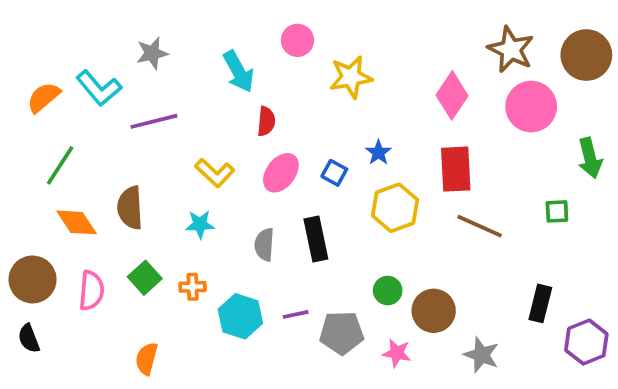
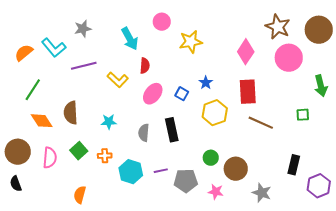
yellow L-shape: (215, 173) -> (118, 80), moved

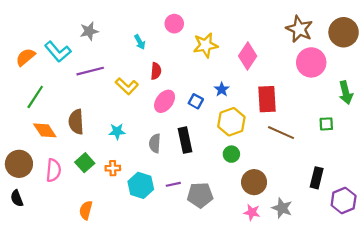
cyan arrow: (130, 39) -> (140, 42), size x0.6
pink diamond: (246, 52) -> (248, 56), moved
green circle: (211, 158) -> (231, 154), moved
pink star: (216, 192) -> (252, 212), moved

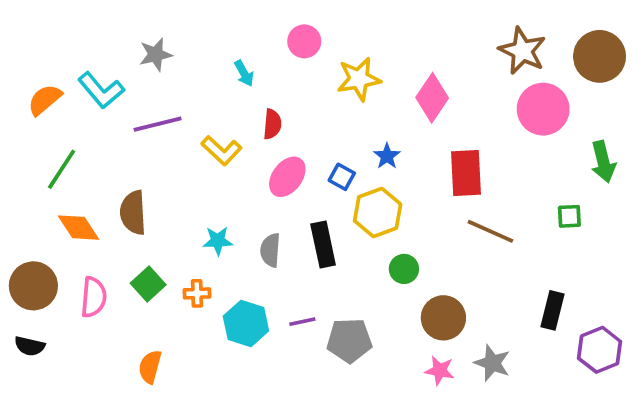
yellow hexagon: (231, 122) -> (378, 213), moved
cyan star: (117, 131) -> (218, 241), moved
black semicircle: (17, 198) -> (30, 346), turned -56

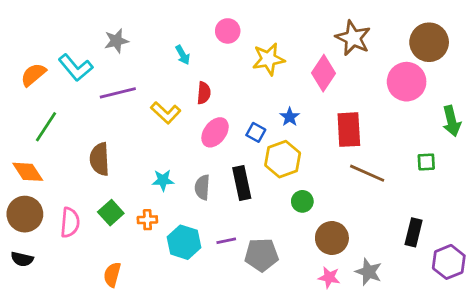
brown star: (522, 51) -> (353, 38), moved
brown circle: (600, 56) -> (429, 42), moved
orange diamond: (79, 228) -> (28, 172), moved

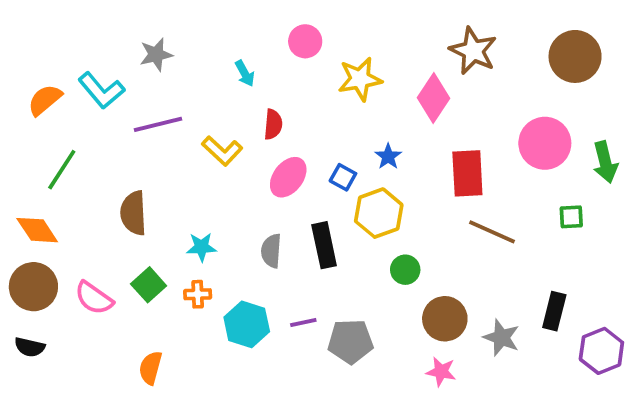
pink circle: (407, 82) -> (545, 143), moved
cyan star: (163, 180) -> (201, 247), moved
pink semicircle: (70, 223) -> (94, 298), turned 120
gray star: (369, 272) -> (501, 338), moved

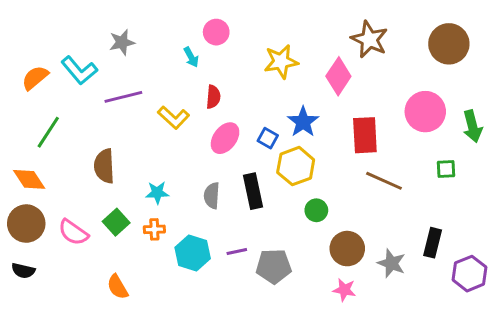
pink circle: (305, 41) -> (216, 32), moved
blue star: (388, 156) -> (303, 122), size x1.5
orange semicircle: (150, 368) -> (118, 287), turned -45

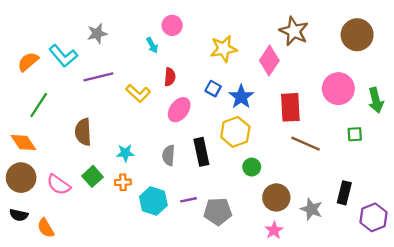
blue square: (268, 138) -> (213, 89), moved
orange semicircle: (118, 287) -> (46, 228), moved
pink star: (344, 290) -> (274, 230), turned 30

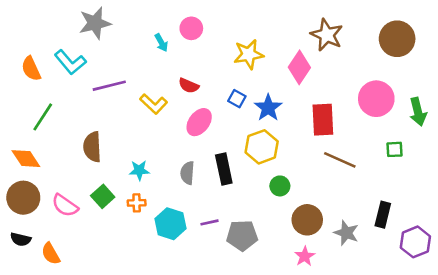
gray star: (97, 34) -> (95, 23), moved, size x1.4
cyan arrow: (152, 45) -> (161, 43), moved
orange semicircle: (28, 62) -> (31, 69), turned -75
red semicircle: (170, 77) -> (189, 86), turned 108

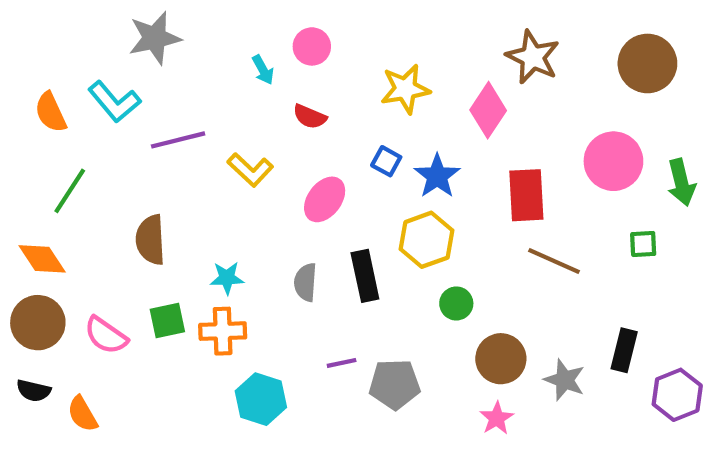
red semicircle: (189, 86) -> (310, 117), moved
green square: (103, 196) -> (167, 320), turned 30
orange cross: (137, 203) -> (223, 331), size x1.5
cyan hexagon: (170, 224) -> (261, 399), moved

